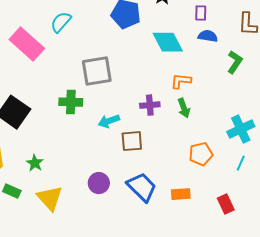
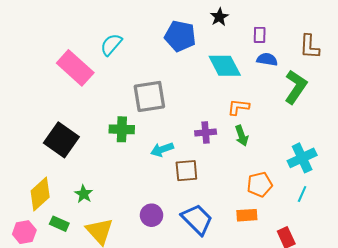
green L-shape: (235, 62) -> (296, 87), size x1.4
orange rectangle: (181, 194) -> (247, 215), moved

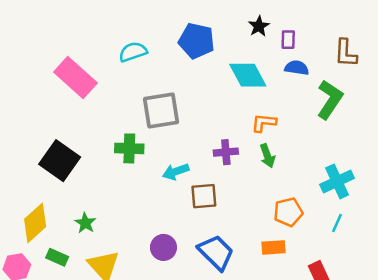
black star: (219, 17) -> (259, 26), moved
cyan semicircle: (111, 45) -> (133, 52), moved, turned 30

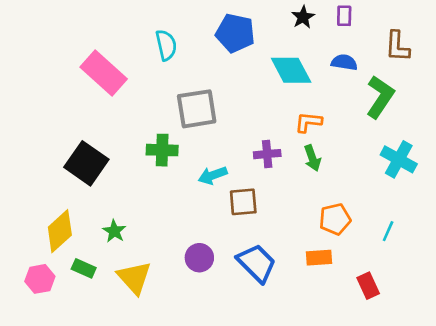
purple rectangle: (288, 40) -> (344, 16), moved
cyan semicircle: (133, 52) -> (166, 45), turned 96
cyan cross: (337, 181) -> (399, 159), moved, turned -36

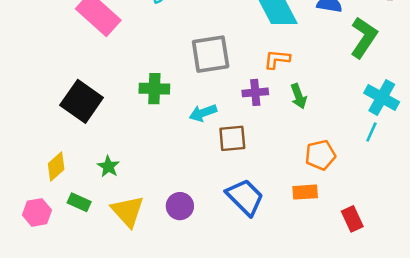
gray square: (197, 109) -> (211, 54), moved
orange L-shape: (308, 122) -> (277, 59), moved
yellow diamond: (60, 231) -> (56, 166), size x0.7
cyan line: (388, 231) -> (371, 132), moved
purple circle: (199, 258) -> (180, 206), moved

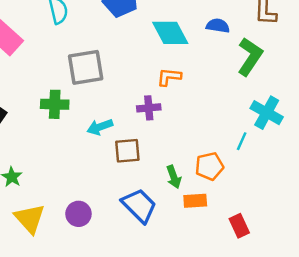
gray square: (211, 54) -> (86, 67), moved
green arrow: (299, 96) -> (174, 177), moved
cyan line: (371, 132) -> (242, 141), moved

